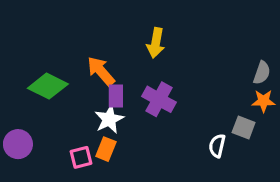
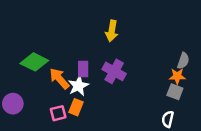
orange arrow: (101, 71) -> (59, 79), moved
gray semicircle: (262, 73) -> (183, 61), moved
orange star: (264, 101) -> (177, 76), moved
white semicircle: (217, 146) -> (168, 119), moved

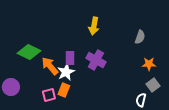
gray semicircle: (183, 61) -> (140, 37), moved
gray square: (175, 92) -> (153, 85), moved, turned 32

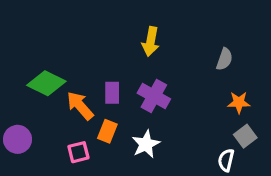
white star: (66, 72) -> (146, 144), moved
orange rectangle: (64, 90) -> (107, 131), moved

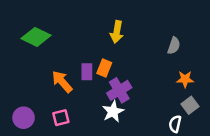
green diamond: (46, 83) -> (36, 37), moved
purple cross: (154, 96) -> (119, 90), moved, turned 30
orange rectangle: (107, 131) -> (104, 68), moved
purple circle: (18, 139) -> (24, 118), moved

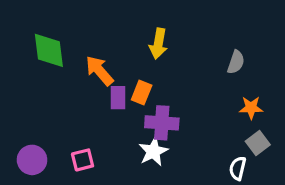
green diamond: (36, 37) -> (49, 50), turned 56
orange arrow: (62, 82) -> (99, 71), moved
purple cross: (119, 90) -> (162, 123), turned 35

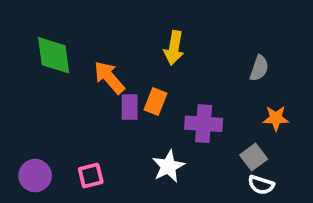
purple cross: (162, 123) -> (204, 124), moved
gray square: (258, 143) -> (254, 157), moved
white semicircle: (238, 168) -> (261, 185), turned -85

